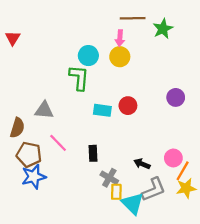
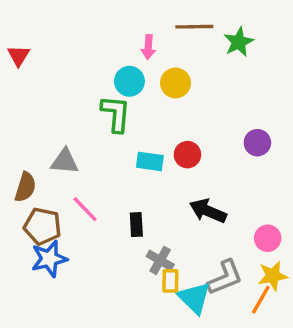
pink arrow: (120, 38) -> (148, 47), moved
pink circle: (173, 158) -> (268, 238), moved
black arrow: (142, 164) -> (208, 211), moved, size x1.5
orange line: (183, 171) -> (261, 300), moved

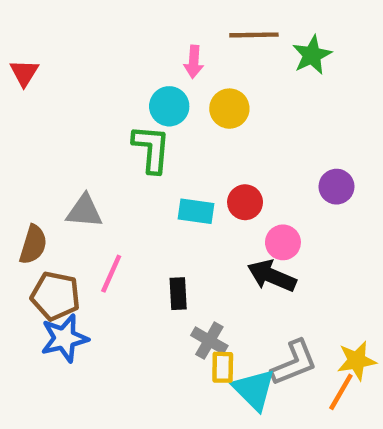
pink line: (85, 209) -> (111, 274), turned 68
pink circle: (268, 238) -> (283, 242), moved

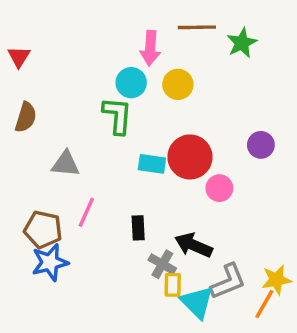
pink arrow: (194, 62) -> (150, 48), size x1.4
red circle: (245, 202) -> (190, 157), size x1.6
brown semicircle: (33, 245) -> (26, 117), moved
black arrow: (272, 276) -> (193, 245), moved

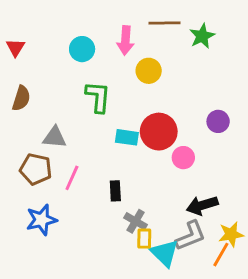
cyan circle: (131, 83) -> (82, 49), moved
brown pentagon: (43, 230) -> (36, 169), moved
black arrow: (193, 245) -> (202, 205), moved, turned -40

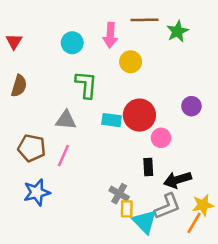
gray triangle: (55, 137) -> (66, 120), moved
black rectangle: (115, 191) -> (148, 167), moved

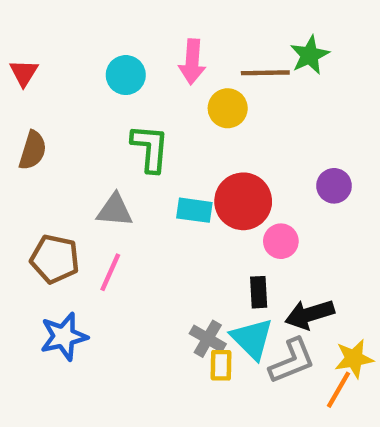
brown line: (145, 20) -> (265, 73), moved
cyan triangle: (145, 222) -> (252, 339), moved

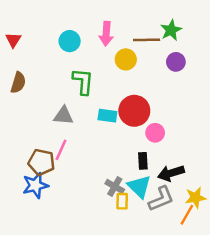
purple circle: (334, 186) -> (176, 62), moved
brown pentagon: (55, 259) -> (41, 162), moved

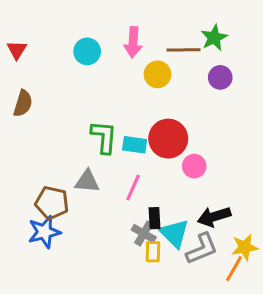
green L-shape: (83, 81) -> (104, 137), moved
gray triangle: (63, 116) -> (87, 181), moved
pink line: (61, 150) -> (133, 188), moved
black rectangle: (143, 161) -> (154, 218), moved

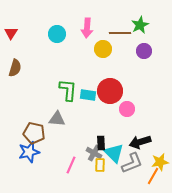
pink line: (133, 188) -> (71, 165), moved

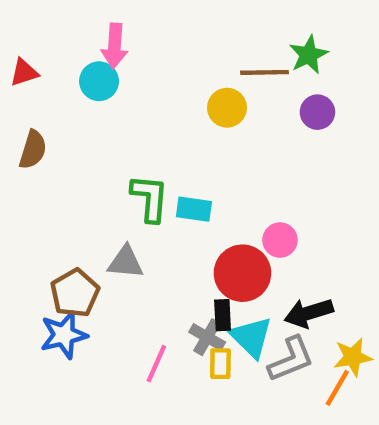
pink arrow: (87, 28) -> (114, 46), moved
red triangle: (11, 33) -> (24, 72), turned 40
cyan circle: (57, 34) -> (99, 81), moved
red circle: (110, 91) -> (242, 273), moved
brown pentagon: (34, 133) -> (75, 293), turned 30

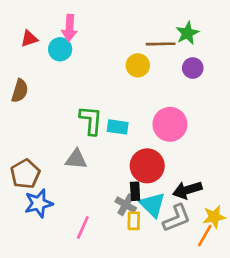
red triangle: (24, 72) -> (29, 39), moved
pink circle: (280, 240) -> (170, 124), moved, size x1.6
brown pentagon: (75, 293) -> (25, 174), moved
pink line: (156, 364) -> (83, 227), moved

